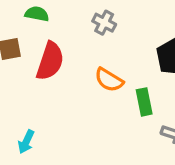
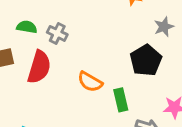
gray cross: (104, 23) -> (57, 33), moved

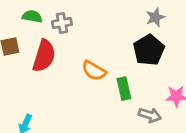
gray star: (164, 27) -> (155, 17), moved
gray cross: (57, 33) -> (62, 23), turned -36

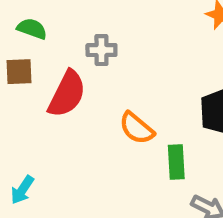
green semicircle: (32, 16) -> (32, 29), moved

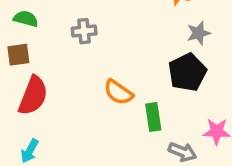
red semicircle: (67, 94) -> (33, 96), moved

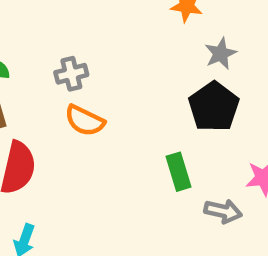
orange semicircle: (118, 92) -> (85, 121), moved

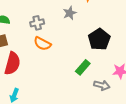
gray star: (221, 54) -> (70, 13), moved
green rectangle: (178, 172) -> (83, 67), turned 56

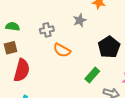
orange semicircle: (42, 44) -> (62, 50), moved

